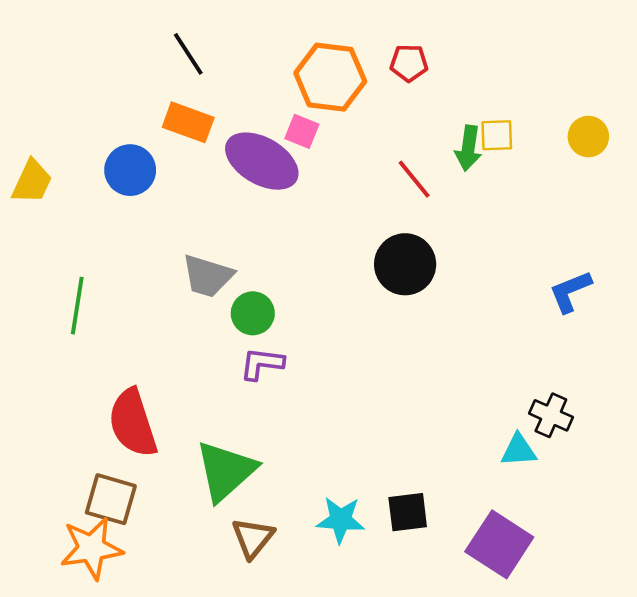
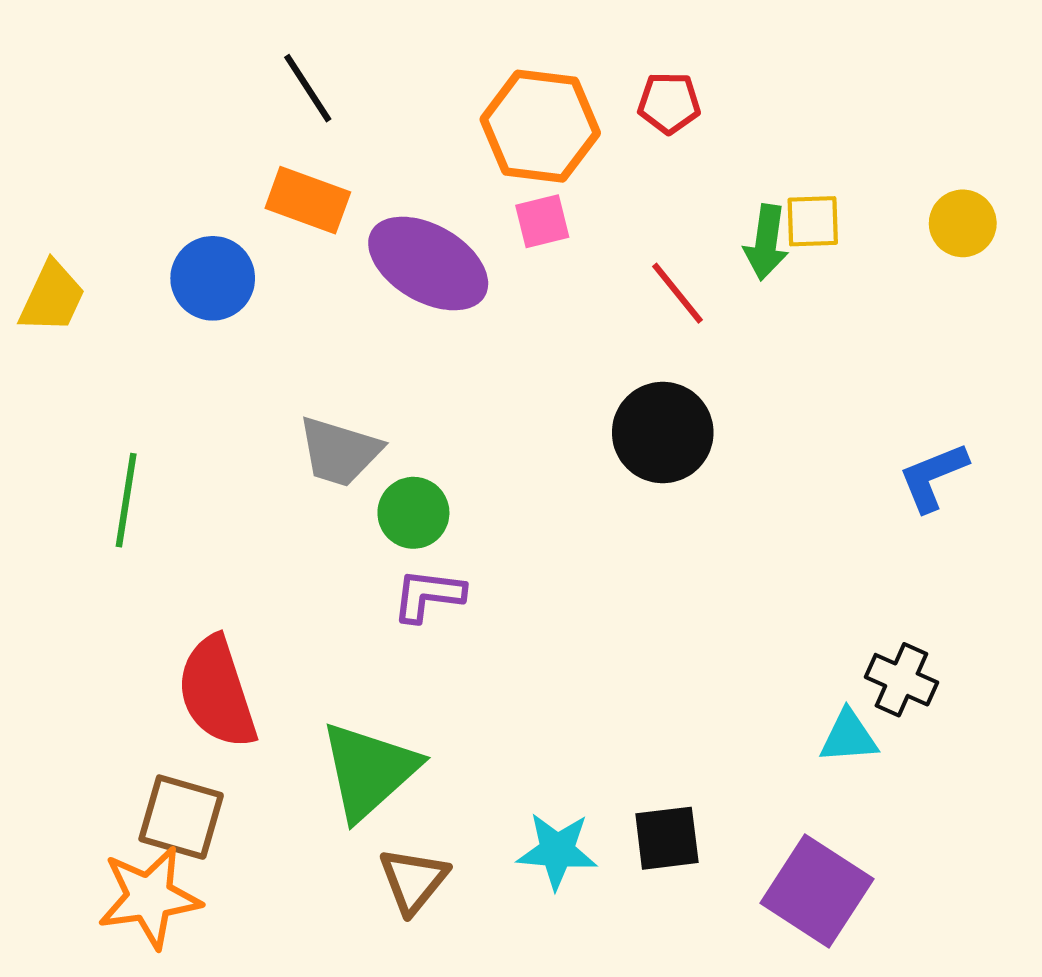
pink square: (302, 131) -> (542, 221), moved, turned -36

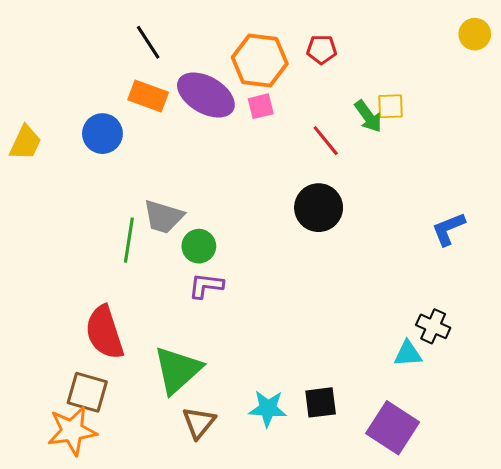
yellow circle: (963, 223) -> (475, 34), moved
green arrow: (766, 242) -> (368, 116), turned -44
purple ellipse: (428, 263) -> (206, 95), moved
green line: (126, 500) -> (129, 240), moved

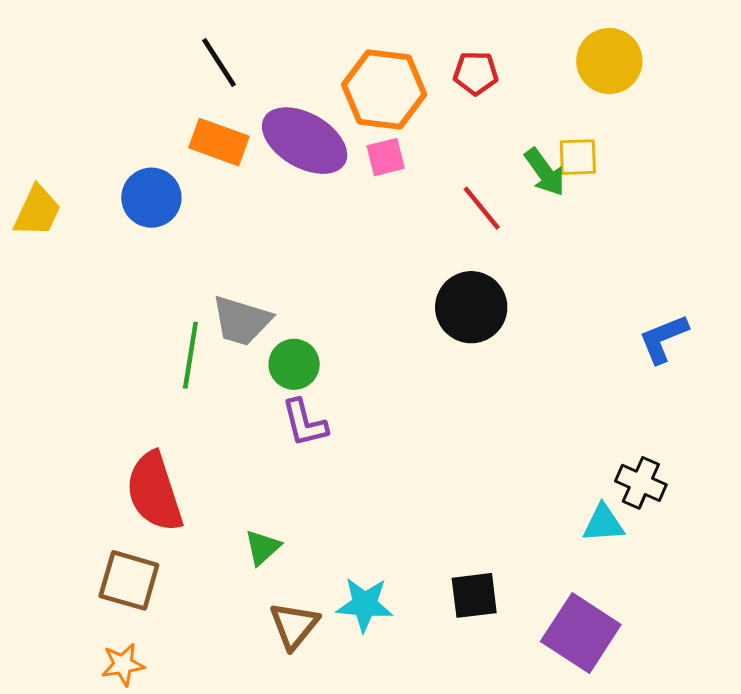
yellow circle: (475, 34) -> (609, 61), moved, size x1.4
purple L-shape: (206, 286) -> (305, 423), turned -111
green triangle: (178, 370) -> (263, 547), size x0.5
cyan star: (268, 408) -> (365, 604), moved
orange star: (72, 431) -> (123, 665), moved, size x0.6

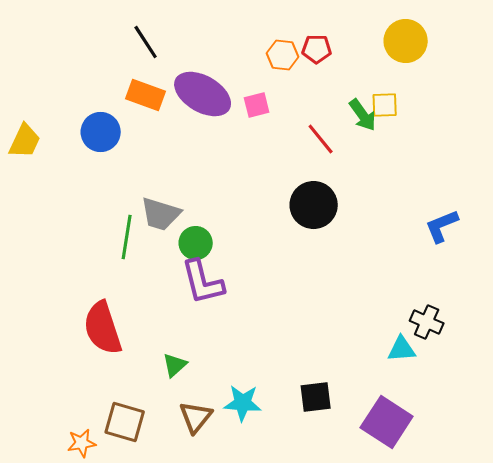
orange hexagon: (384, 90) -> (283, 55), moved, size x0.6
purple L-shape: (305, 423) -> (203, 282), size x1.4
brown square: (129, 580) -> (125, 422), moved

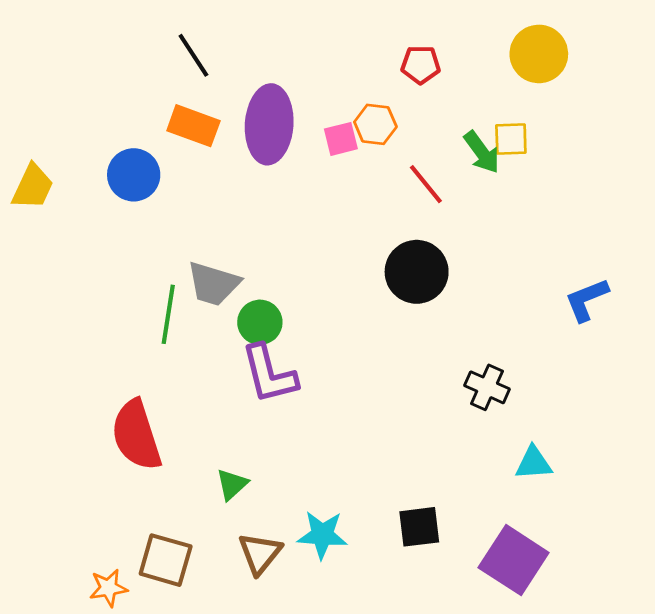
orange hexagon: (283, 55) -> (375, 124), moved
purple ellipse: (203, 94) -> (269, 124), turned 64
black cross: (427, 322) -> (487, 387), moved

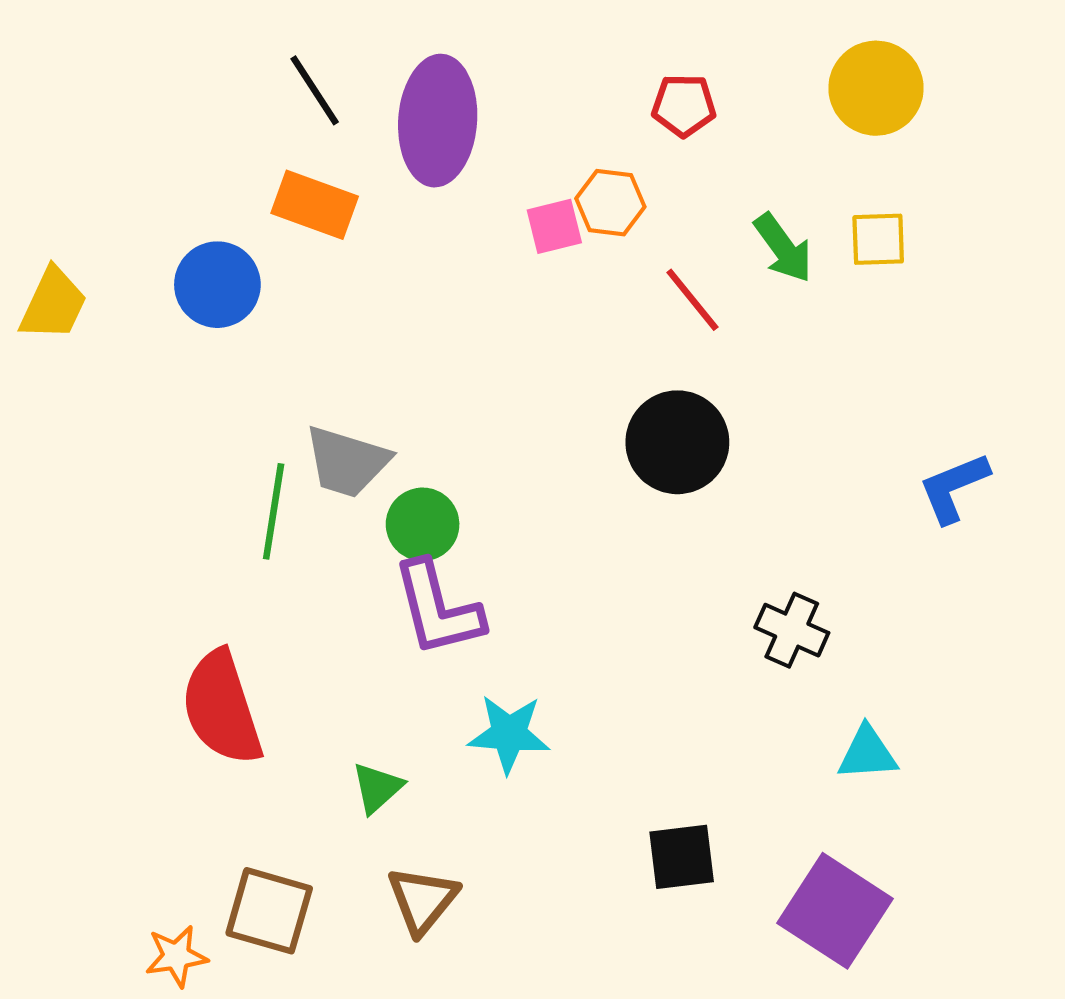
purple ellipse: (269, 124) -> (438, 121), moved
yellow square: (511, 139) -> (878, 239), moved
cyan star: (322, 535) -> (509, 734), moved

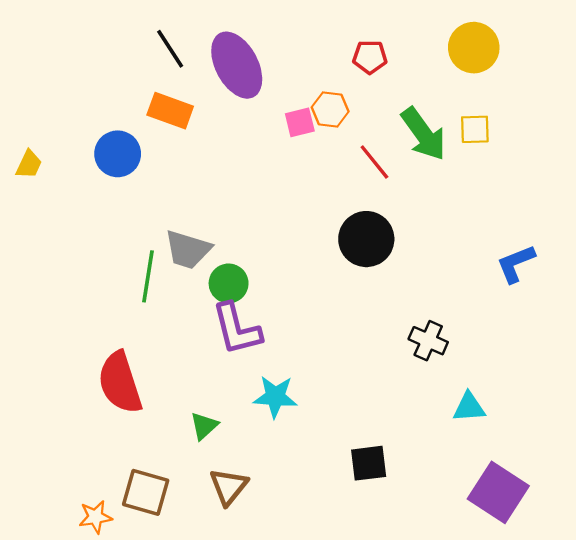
purple ellipse: (438, 121) -> (237, 65), turned -32
green arrow: (783, 248) -> (424, 134), size x1.4
yellow trapezoid: (53, 304) -> (29, 164), size x0.7
purple square: (835, 911) -> (498, 492), moved

